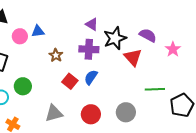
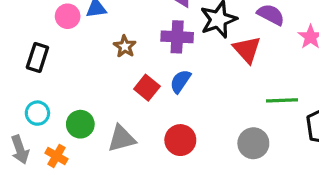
green circle: (23, 86) -> (80, 124), moved
gray circle: (126, 112) -> (253, 143), moved

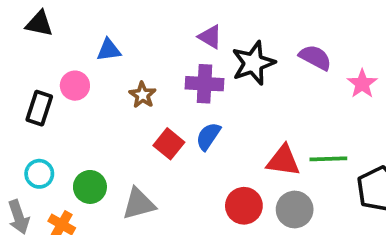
pink circle: (68, 16) -> (75, 86), moved
red triangle: (247, 50) -> (283, 161), moved, turned -40
red circle: (180, 140) -> (244, 206), moved

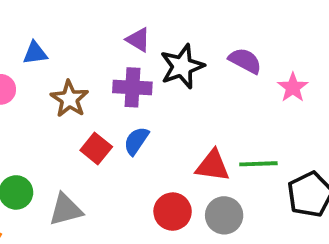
brown star: (143, 95) -> (69, 99), size x1.4

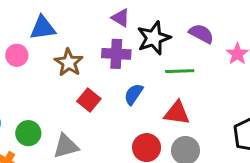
blue triangle: (35, 53) -> (43, 28), size x1.4
blue semicircle: (136, 141) -> (134, 94), moved
green line: (258, 164) -> (180, 71), moved

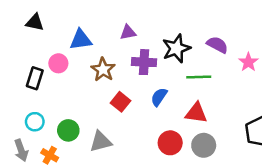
purple triangle: (121, 18) -> (128, 32), moved, turned -42

